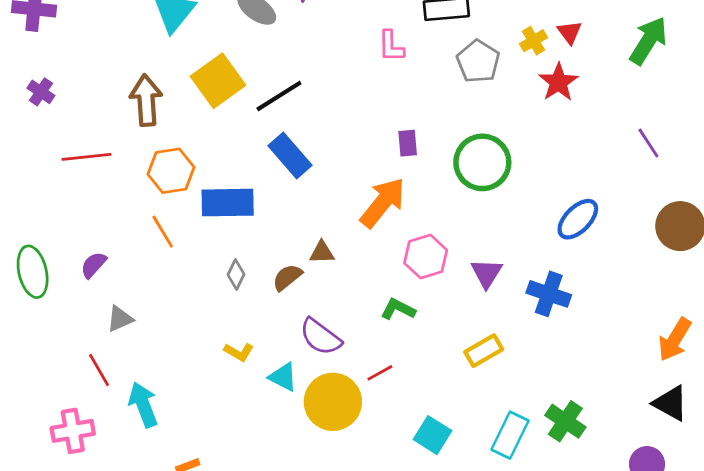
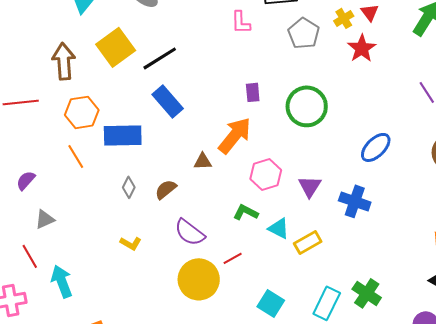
brown triangle: (322, 252) -> (203, 161), moved
cyan triangle: (283, 377) -> (279, 228), moved

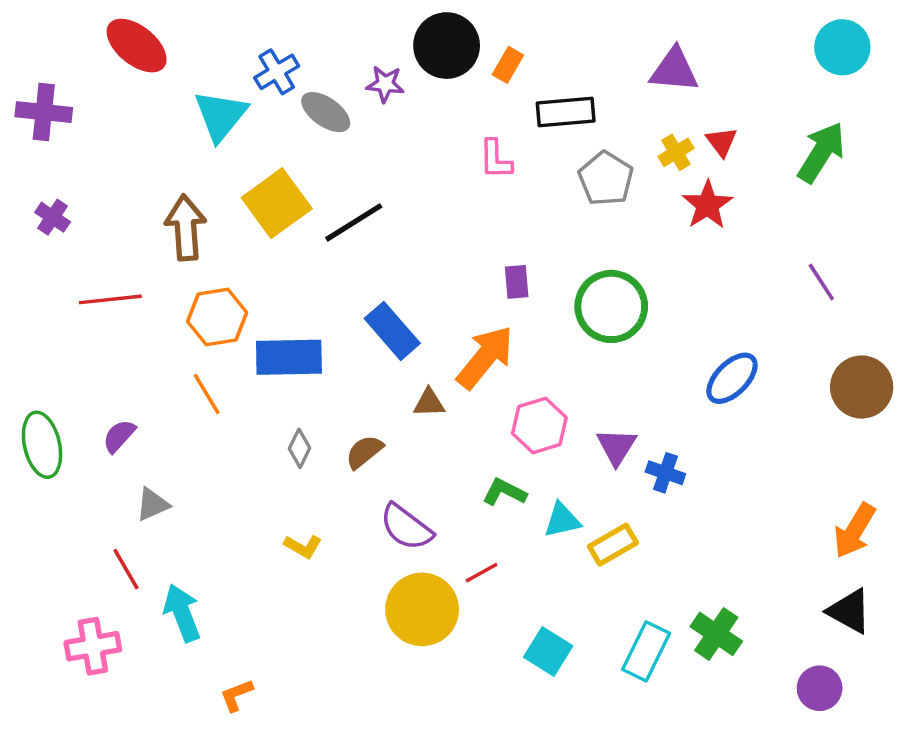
blue rectangle: (168, 101) -> (392, 331), moved
blue cross: (355, 201) -> (665, 473), moved, size x0.7
cyan triangle: (279, 228) -> (562, 520), turned -40

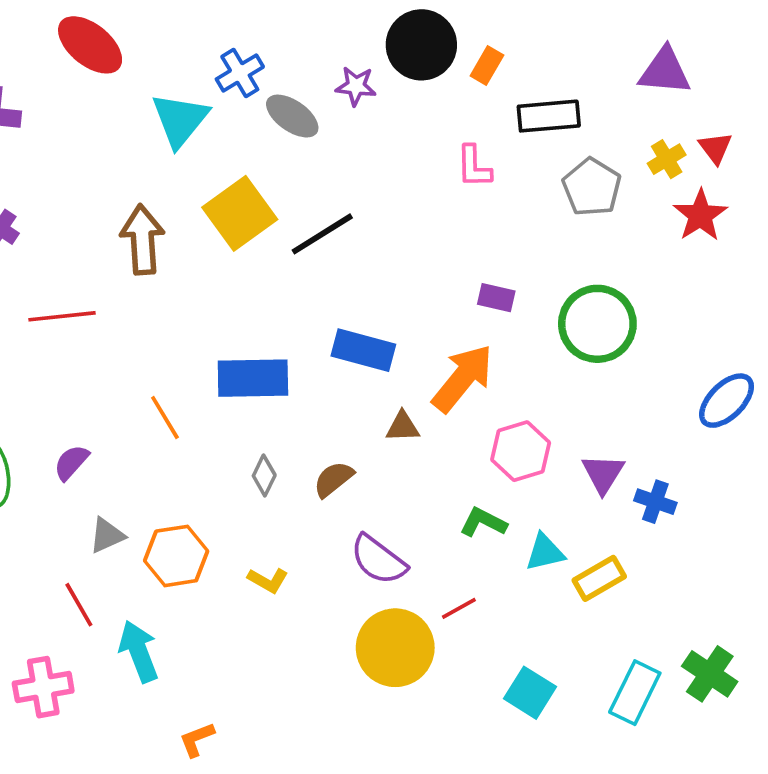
purple rectangle: (517, 282) -> (496, 298), turned -72
orange hexagon: (217, 317) -> (176, 556), moved
blue rectangle: (392, 331) -> (363, 350), turned -34

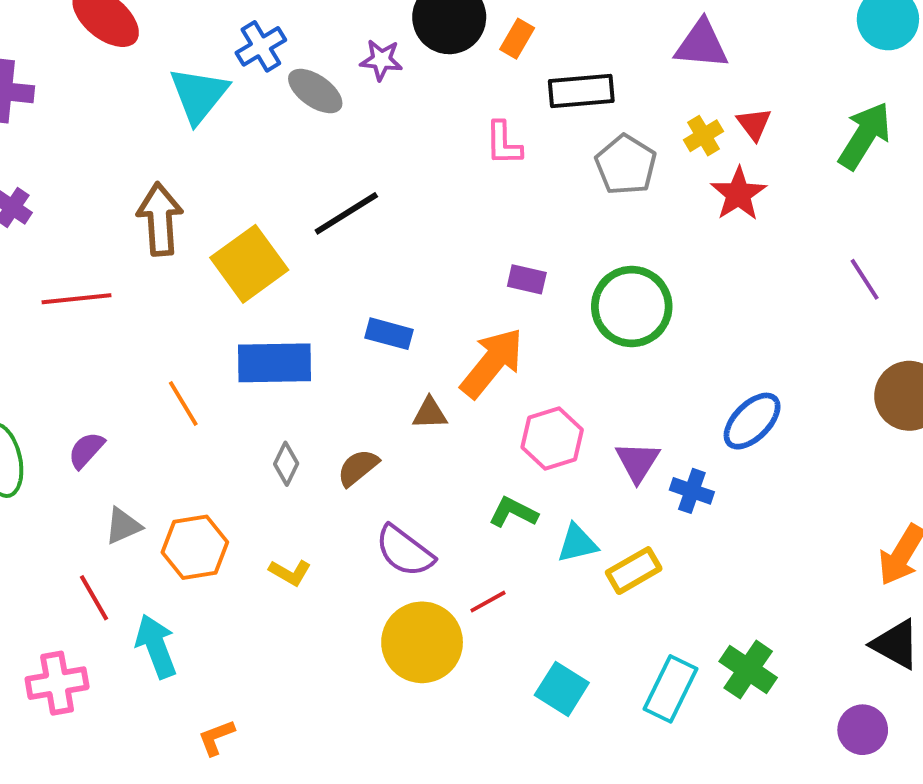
yellow square: (240, 213) -> (249, 264), moved
blue rectangle: (363, 350) -> (389, 334), size x0.7
blue ellipse: (727, 401) -> (752, 421), moved

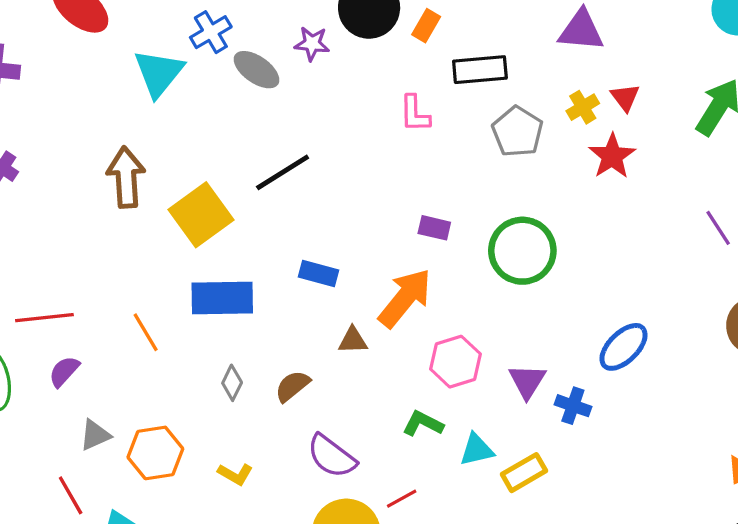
red line: (76, 299) -> (44, 318), moved

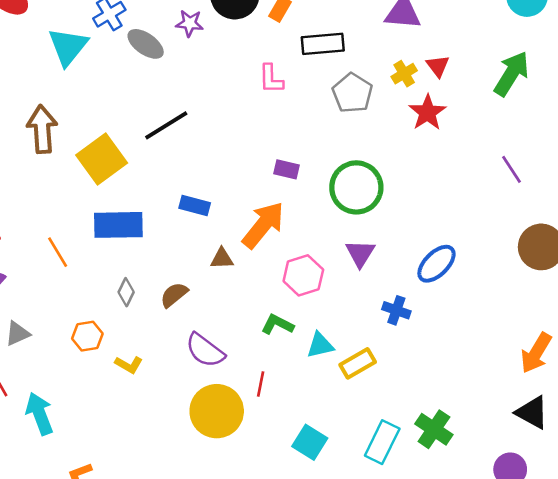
purple triangle: (527, 381) -> (360, 253), moved
orange hexagon: (155, 453) -> (87, 336), moved, size x0.7
red line: (402, 499) -> (261, 384), turned -50

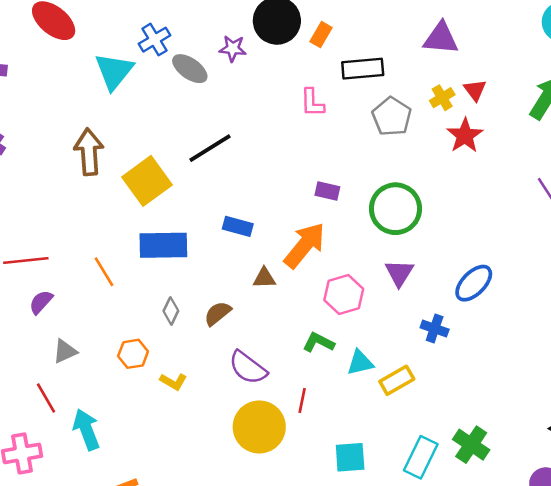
cyan square: (310, 442) -> (350, 457), turned -36

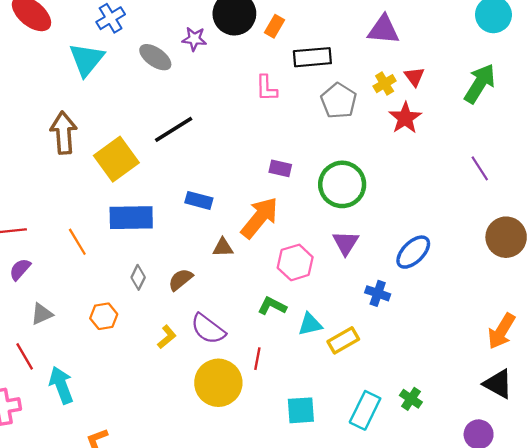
blue cross: (154, 40) -> (111, 18), moved
yellow L-shape: (173, 382) -> (167, 337), moved, turned -70
green cross: (471, 445) -> (411, 399), size x0.7

